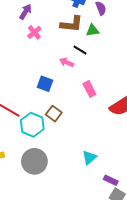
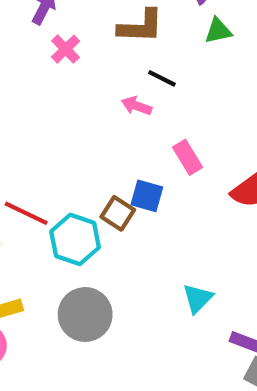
green triangle: (93, 30) -> (218, 31), moved
blue square: (45, 84) -> (147, 196), moved

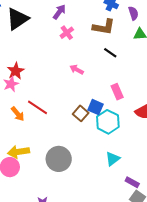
pink arrow: (137, 106) -> (77, 70), moved
cyan hexagon: (75, 239) -> (108, 122), moved

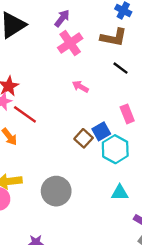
pink cross: (67, 33) -> (70, 43), size x1.5
red line: (37, 107) -> (25, 114), moved
blue square: (96, 107) -> (101, 131), turned 35
cyan triangle: (113, 159) -> (120, 193), turned 35

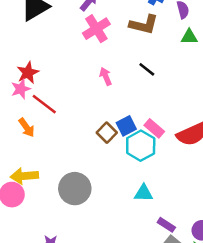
black line: (120, 68) -> (147, 69), moved
pink arrow: (80, 87) -> (106, 76), turned 35
pink rectangle: (127, 114) -> (154, 128), moved, turned -30

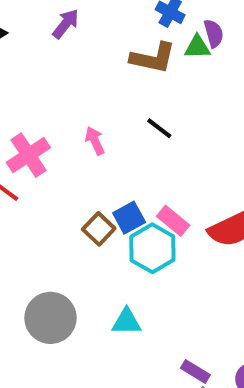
pink cross: (96, 29) -> (28, 155), moved
green triangle: (189, 37) -> (197, 47), moved
cyan triangle: (144, 193) -> (127, 322), moved

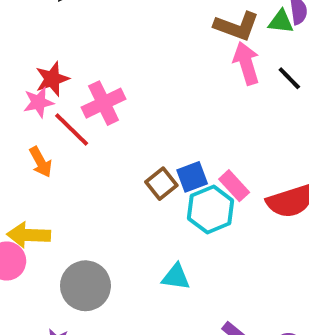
black line: (159, 128) -> (289, 78), moved
pink arrow: (95, 141) -> (246, 63), moved, size x1.5
gray circle: (50, 318) -> (85, 286), moved

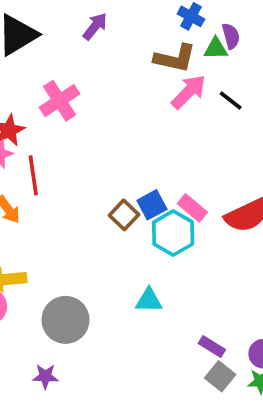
pink arrow: (246, 63) -> (189, 92), turned 69
pink cross: (104, 103) -> (60, 101), moved
red line: (72, 129) -> (33, 175), turned 45

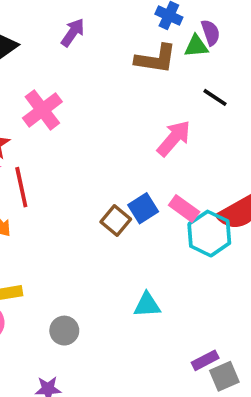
pink arrow: (189, 92) -> (174, 138), moved
cyan hexagon: (173, 233) -> (209, 234), moved
gray circle: (65, 320) -> (64, 331), size x0.6
purple rectangle: (212, 347) -> (205, 360), moved, turned -55
gray square: (220, 376) -> (224, 376), turned 32

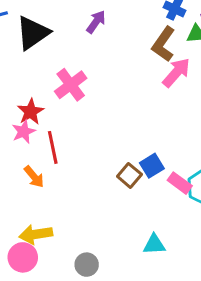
brown L-shape: (156, 59) -> (163, 44), turned 116
pink arrow: (174, 138) -> (176, 73), moved
pink rectangle: (184, 209) -> (180, 183), moved

